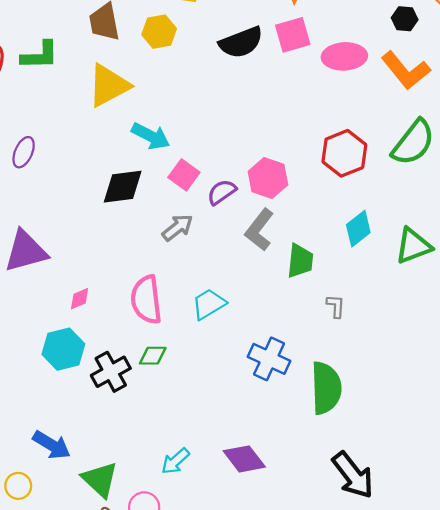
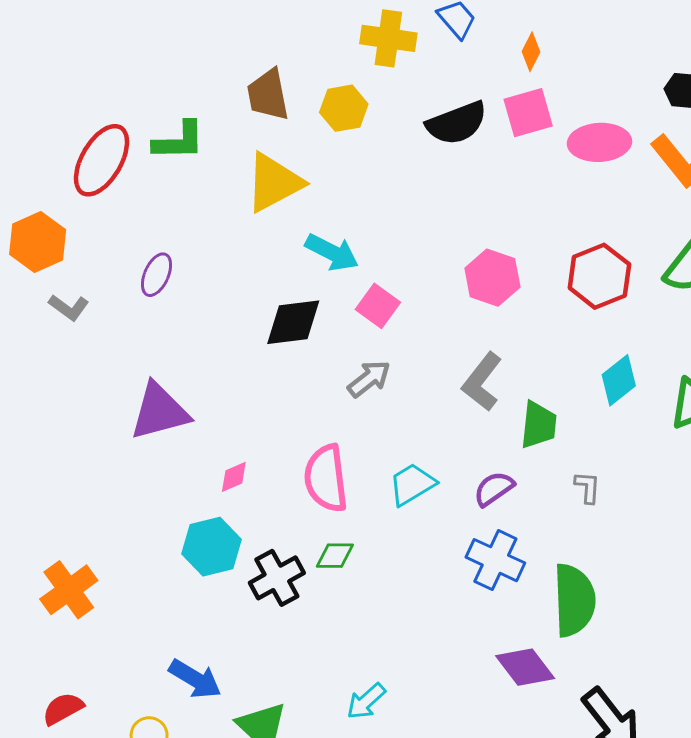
pink hexagon: (268, 178) -> (492, 278), moved
purple semicircle: (222, 192) -> (494, 489), moved
purple diamond: (244, 459) -> (525, 667), moved

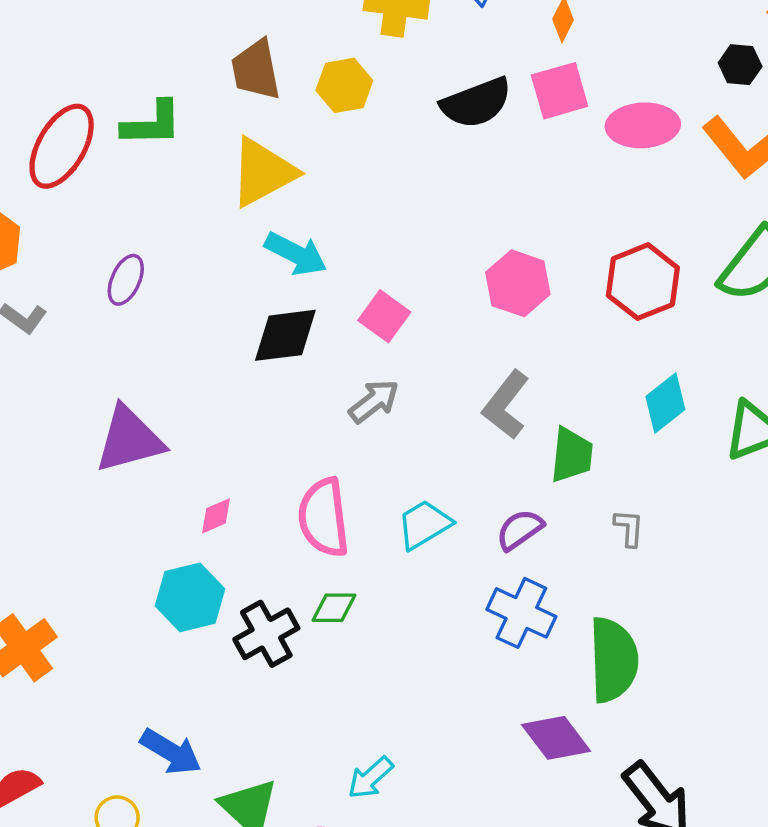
cyan arrow: (332, 252) -> (296, 254), moved

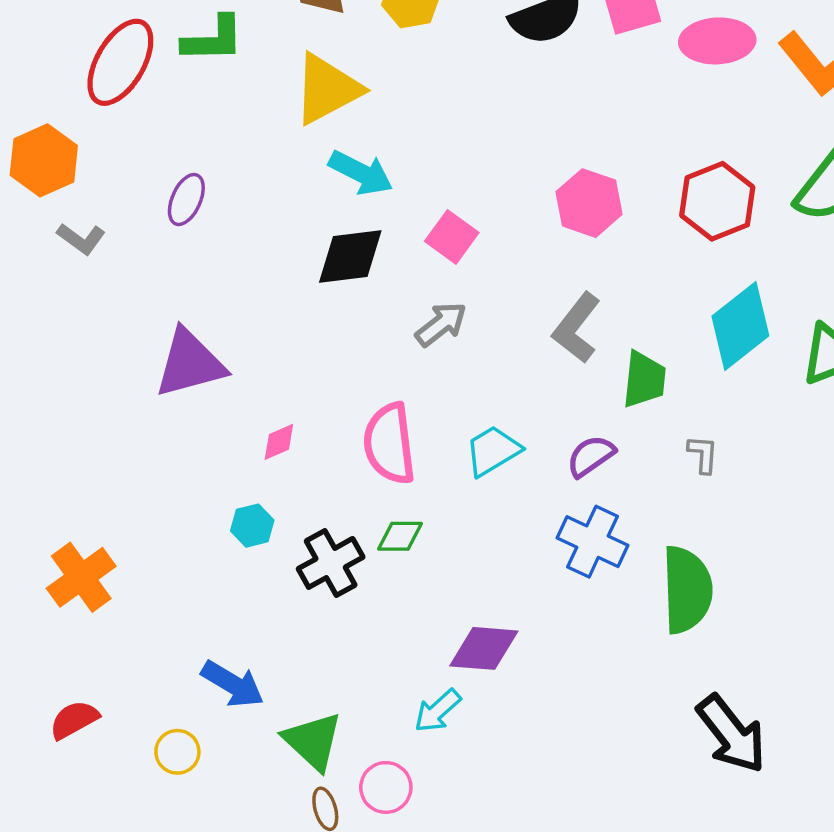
cyan diamond: (665, 403) -> (740, 326), size x1.4
cyan hexagon: (190, 597) -> (252, 526), size x0.6
purple diamond: (556, 738) -> (484, 648), moved, turned -48

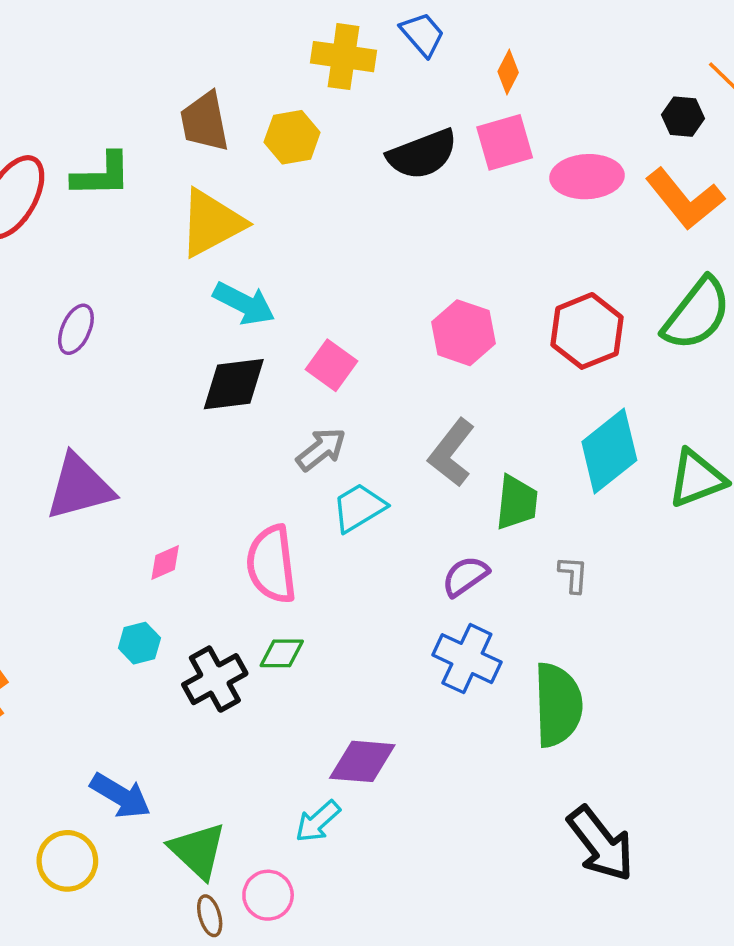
cyan trapezoid: (493, 451) -> (359, 508), moved
yellow circle: (177, 752) -> (67, 861), size x1.4

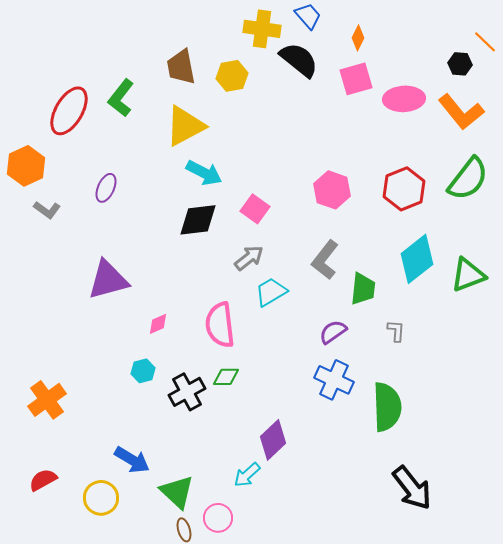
black semicircle: (422, 154) -> (299, 60), moved, turned -120
green L-shape: (102, 175) -> (121, 98), turned 129
purple diamond: (362, 761) -> (273, 440), turned -48

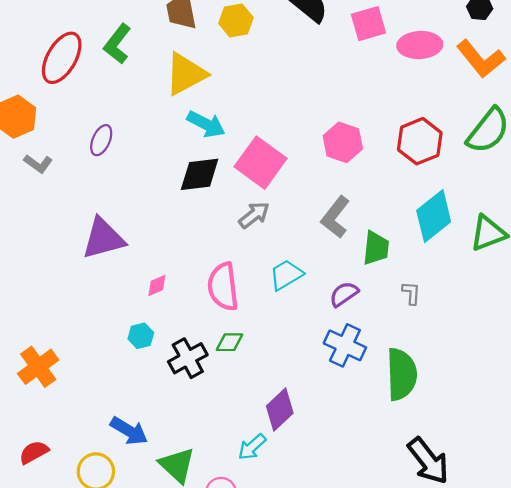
pink square: (255, 209) -> (260, 163), size x1.6
cyan trapezoid: (271, 292) -> (286, 275), moved

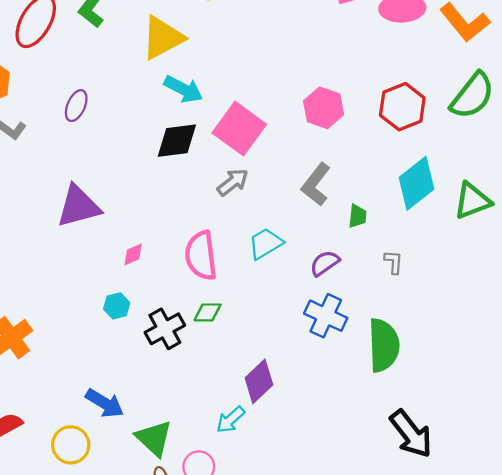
green trapezoid: (376, 248) -> (357, 216), size x0.7

